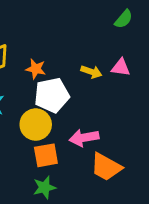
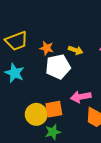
yellow arrow: (91, 72) -> (76, 50), moved
yellow circle: (36, 125) -> (36, 114), moved

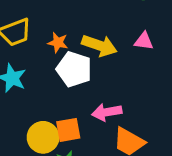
yellow arrow: (76, 50) -> (99, 46), size x1.6
white pentagon: (58, 67) -> (74, 69), turned 30

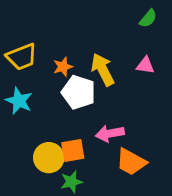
orange star: (58, 43) -> (63, 67), turned -30
yellow arrow: (99, 46) -> (103, 70), turned -136

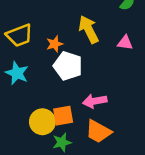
yellow arrow: (103, 70) -> (89, 29), moved
orange trapezoid: (131, 162) -> (98, 131), moved

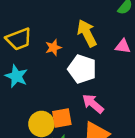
white pentagon: (68, 66) -> (82, 69), moved
pink arrow: (95, 101) -> (93, 104), turned 50

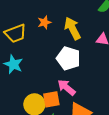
orange star: (53, 48) -> (44, 22), moved
pink arrow: (93, 104) -> (66, 87), moved

